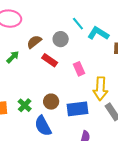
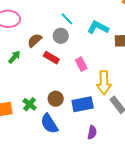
cyan line: (78, 24) -> (67, 19), moved

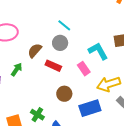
cyan L-shape: (98, 27) -> (98, 51), moved, turned 40
yellow arrow: (104, 83) -> (109, 84), turned 80
brown circle: (56, 99) -> (64, 94), moved

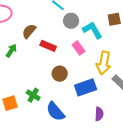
gray circle: (60, 43) -> (71, 21), moved
yellow arrow: (109, 84) -> (104, 63), turned -60

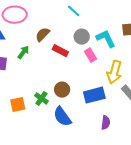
gray circle: (71, 21) -> (82, 37), moved
brown circle: (60, 74) -> (62, 90), moved

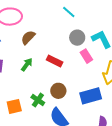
brown semicircle: (43, 34) -> (28, 37), moved
red rectangle: (60, 51) -> (55, 61), moved
green arrow: (23, 52) -> (27, 65), moved

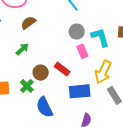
red rectangle: (55, 61) -> (62, 69), moved
brown circle: (58, 91) -> (41, 73), moved

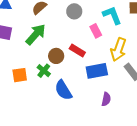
gray circle: (77, 32) -> (74, 11), moved
green arrow: (22, 49) -> (36, 34), size x1.6

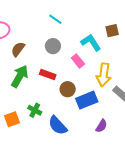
red rectangle: (77, 50) -> (48, 74), moved
brown circle: (56, 56) -> (68, 89), moved
purple semicircle: (106, 99) -> (101, 126), turned 32

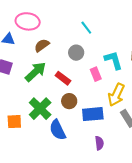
brown circle: (68, 89) -> (69, 101), moved
green cross: (35, 110) -> (40, 109), size x1.6
orange square: (12, 119) -> (14, 122), moved
purple semicircle: (101, 126) -> (99, 143), turned -56

